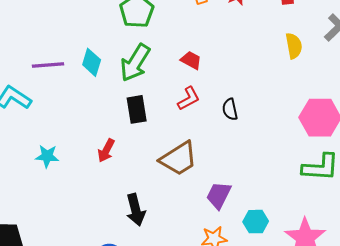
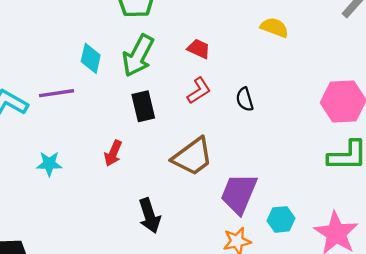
yellow semicircle: (294, 46) -> (274, 27), moved, turned -55
purple line: (48, 65) -> (56, 93), moved
purple trapezoid: (219, 195) -> (239, 194), size x1.4

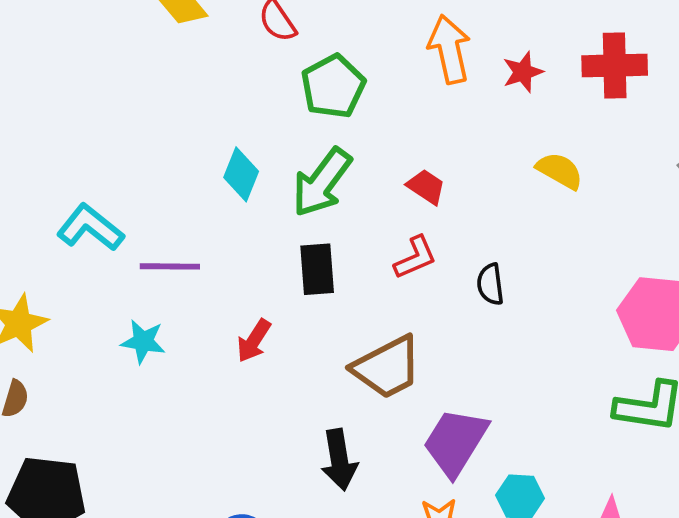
purple line: (56, 93) -> (170, 266), moved
black arrow: (150, 216) -> (339, 460), moved

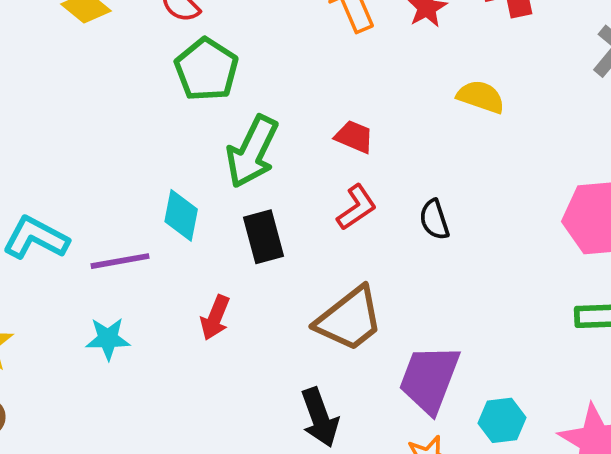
green pentagon: (333, 86) -> (206, 69), moved
cyan diamond: (241, 174) -> (181, 215), moved

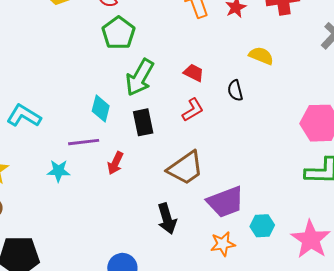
black semicircle: (434, 220) -> (235, 91), moved
purple line: (120, 261) -> (84, 142), moved
purple trapezoid: (429, 379) -> (226, 202), turned -135

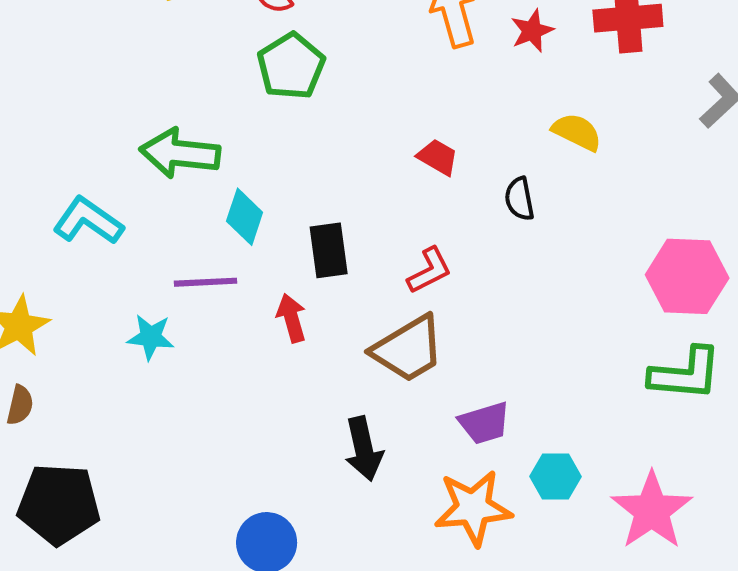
green arrow: (140, 77) -> (180, 153), moved, turned 63
red L-shape: (193, 110) -> (429, 271), moved
red arrow: (115, 163) -> (291, 318), moved, turned 135
purple trapezoid: (226, 202) -> (484, 423), size x0.7
orange star: (223, 244) -> (473, 508), size x1.5

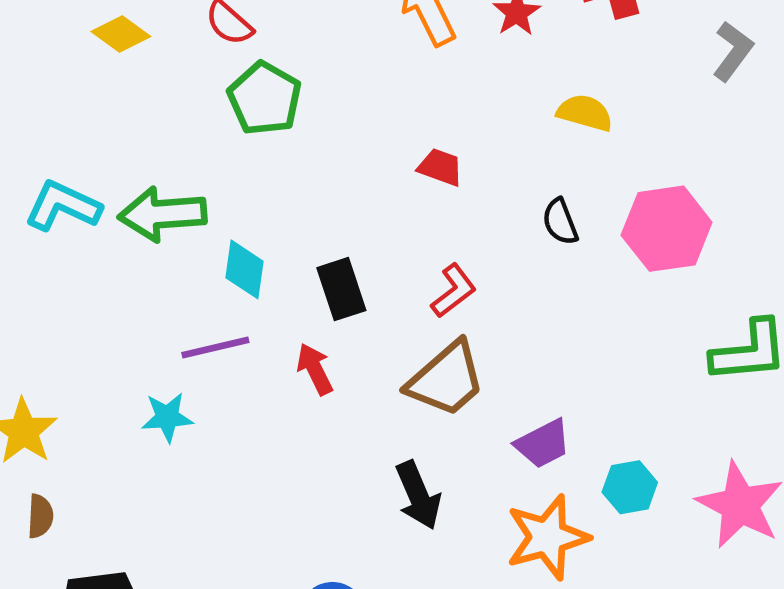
black semicircle: (519, 199) -> (560, 222), moved
cyan L-shape: (88, 221) -> (63, 206), moved
pink hexagon: (687, 276) -> (667, 229), moved

